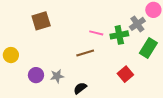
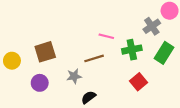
brown square: (41, 21) -> (45, 52), moved
green cross: (119, 35) -> (132, 50), moved
gray star: (57, 76) -> (74, 76), moved

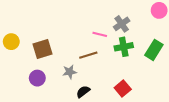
gray cross: (152, 26) -> (122, 24), moved
yellow circle: (12, 61) -> (11, 42), moved
red square: (138, 82) -> (123, 88), moved

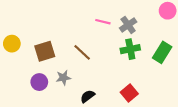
pink line: (100, 34) -> (103, 22), moved
brown line: (88, 55) -> (82, 52), moved, turned 60
gray star: (70, 72) -> (63, 78), moved

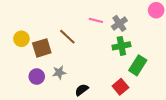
yellow circle: (12, 44) -> (21, 39), moved
brown line: (82, 52) -> (67, 37), moved
green rectangle: (162, 52) -> (138, 65), moved

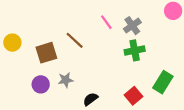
pink line: (96, 20) -> (106, 22), turned 40
yellow circle: (21, 39) -> (12, 43), moved
green rectangle: (138, 65) -> (163, 82), moved

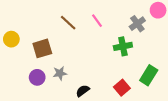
gray cross: (132, 26) -> (137, 24), moved
brown line: (75, 40) -> (68, 23), moved

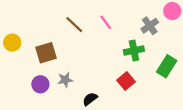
green rectangle: (149, 75) -> (167, 66), moved
red square: (122, 88) -> (126, 81), moved

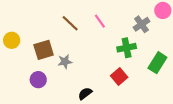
gray star: (65, 80) -> (65, 62), moved

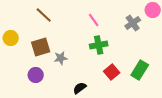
brown line: (70, 23) -> (44, 15), moved
green cross: (127, 48) -> (99, 45), moved
green rectangle: (157, 63) -> (140, 70), moved

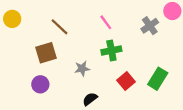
brown line: (44, 15) -> (60, 27), moved
yellow circle: (11, 38) -> (12, 19), moved
gray star: (61, 58) -> (82, 69), moved

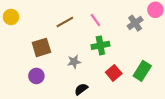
brown line: (60, 27) -> (65, 22), moved, turned -72

